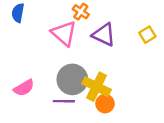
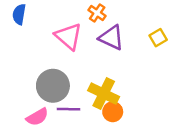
orange cross: (81, 12) -> (97, 13), moved
gray circle: (72, 79) -> (53, 86), moved
pink semicircle: (24, 88) -> (37, 117), moved

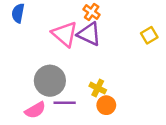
purple triangle: (111, 38) -> (89, 34), moved
yellow cross: (104, 94) -> (98, 88), size x0.6

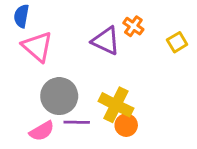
orange cross: (92, 12) -> (133, 26), moved
pink triangle: (65, 34) -> (37, 47), moved
yellow cross: (98, 88) -> (116, 105), size x1.6

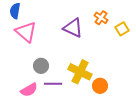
orange cross: (133, 26) -> (101, 18), moved
gray circle: (59, 96) -> (41, 66), size x0.6
orange circle: (126, 125) -> (100, 86), moved

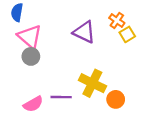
yellow square: (122, 29) -> (127, 34), moved
gray circle: (41, 66) -> (31, 56), moved

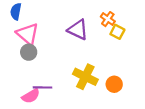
yellow square: (127, 34) -> (117, 32), turned -32
purple line: (61, 97) -> (43, 87), moved
orange circle: (116, 99) -> (114, 84), moved

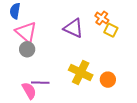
pink semicircle: (31, 96) -> (29, 91), turned -90

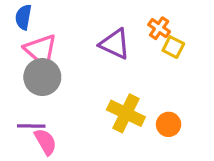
gray circle: (27, 49) -> (42, 77), size x1.5
purple line: (40, 83) -> (31, 126), moved

